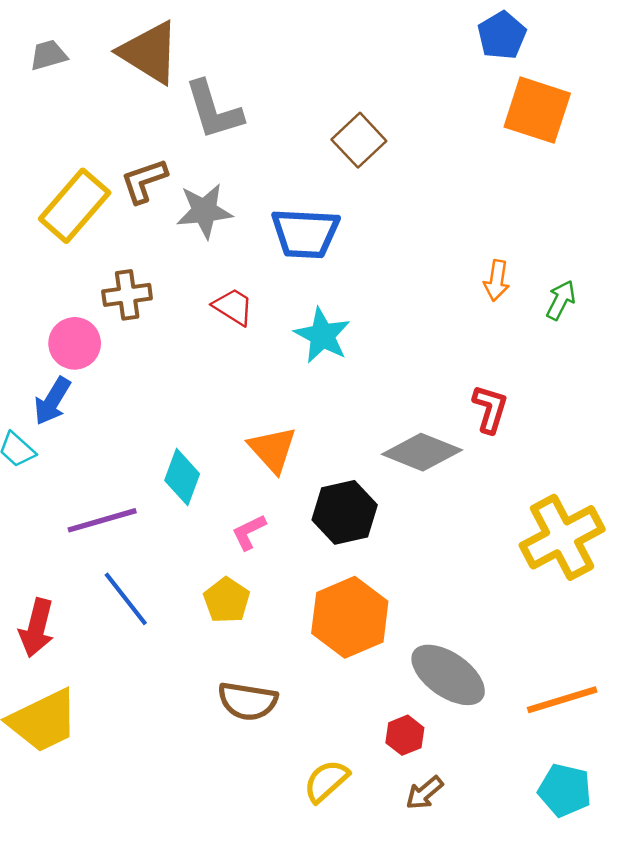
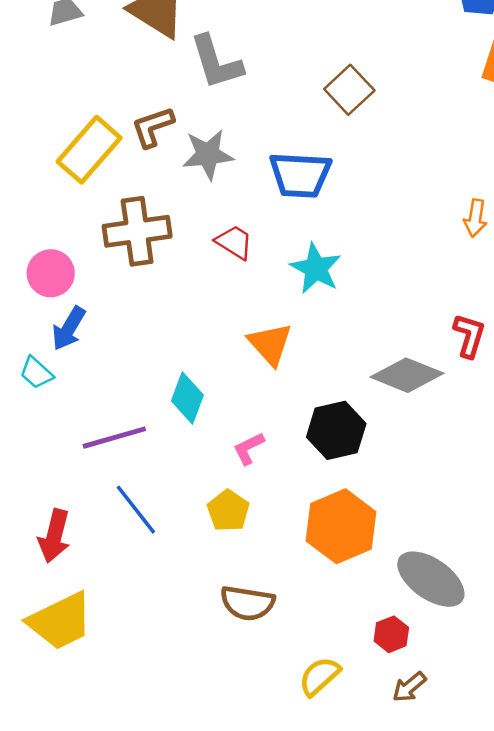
brown cross: (127, 295) -> (137, 231), size x1.5
pink circle: (75, 343) -> (51, 273), moved
orange triangle: (273, 450) -> (270, 344), moved

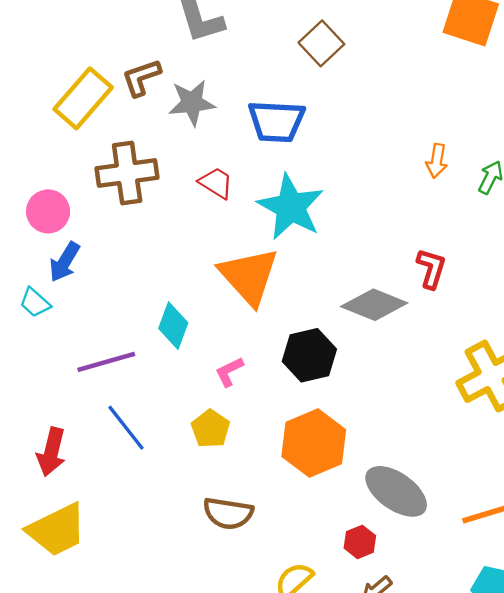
cyan star: (316, 268) -> (291, 207), size x1.4
orange triangle: (270, 344) -> (249, 276), size x1.5

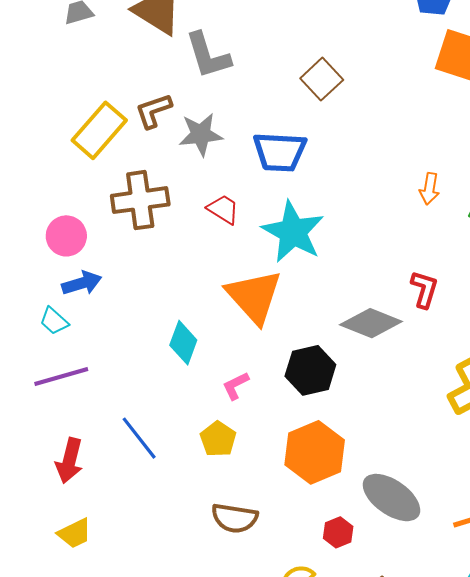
blue arrow: (65, 262) -> (82, 283), turned -138
purple line: (106, 362) -> (61, 376), moved
yellow trapezoid: (57, 530) -> (75, 533), size x0.6
red hexagon: (360, 542) -> (338, 532), moved

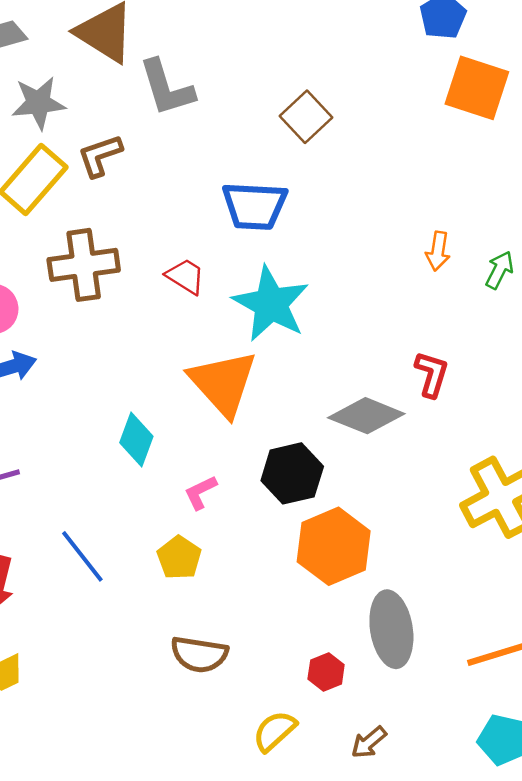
gray star: (201, 134) -> (38, 103), moved
orange hexagon: (315, 452) -> (334, 546), moved
gray ellipse: (391, 498) -> (391, 629), turned 46

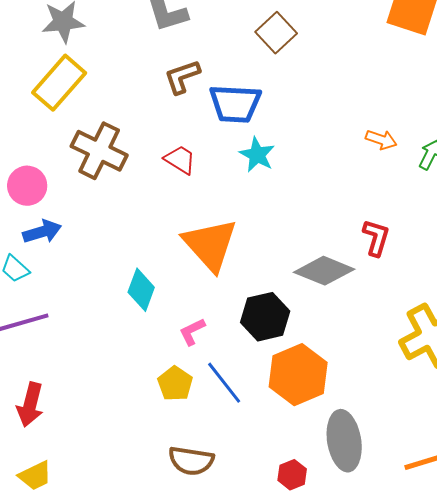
brown L-shape: (100, 156) -> (182, 77), moved
orange arrow: (438, 251) -> (381, 140), turned -80
brown cross: (84, 265) -> (99, 151), turned 34
cyan star: (271, 304) -> (257, 155), moved, size x0.6
blue line: (82, 556) -> (224, 383), moved

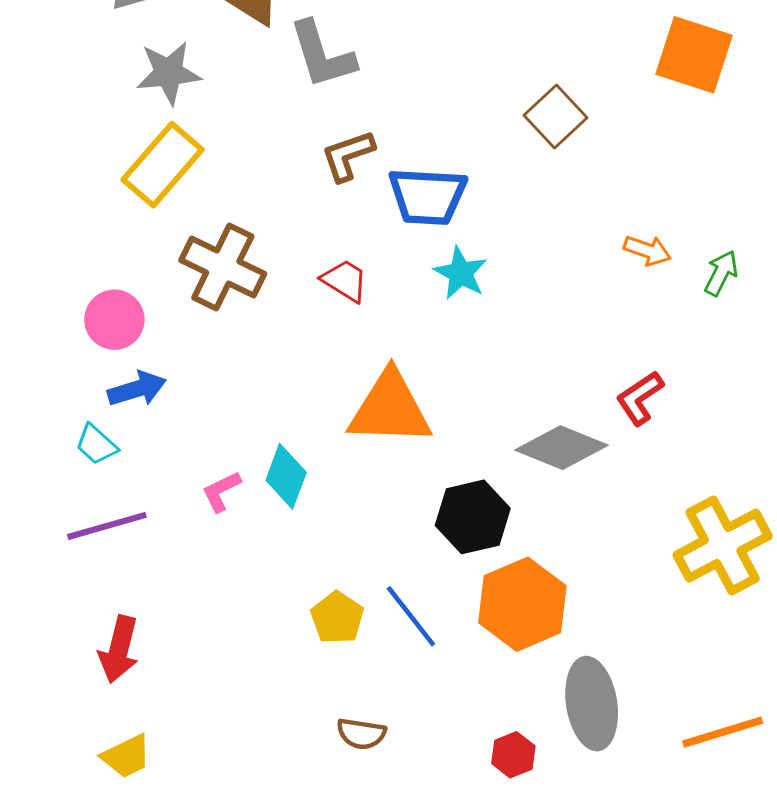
brown square: (276, 33) -> (555, 116), moved
red L-shape: (376, 238) -> (640, 398), turned -141
orange triangle: (210, 245) -> (390, 409), turned -46
pink L-shape: (192, 332) -> (221, 491), moved
brown semicircle: (191, 461) -> (361, 734), size x0.7

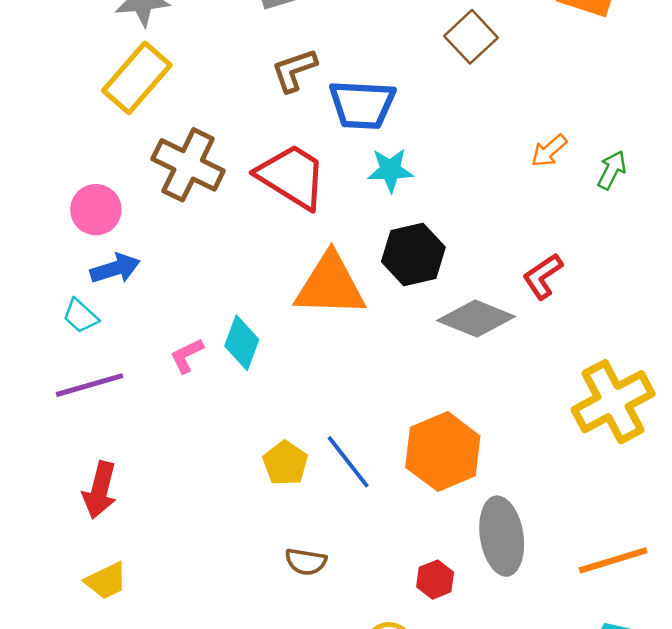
orange arrow: (647, 250) -> (549, 151), turned 120
cyan star: (461, 273) -> (390, 170), turned -30
red trapezoid: (345, 281) -> (292, 176), size x1.8
black hexagon: (473, 517) -> (413, 254), moved

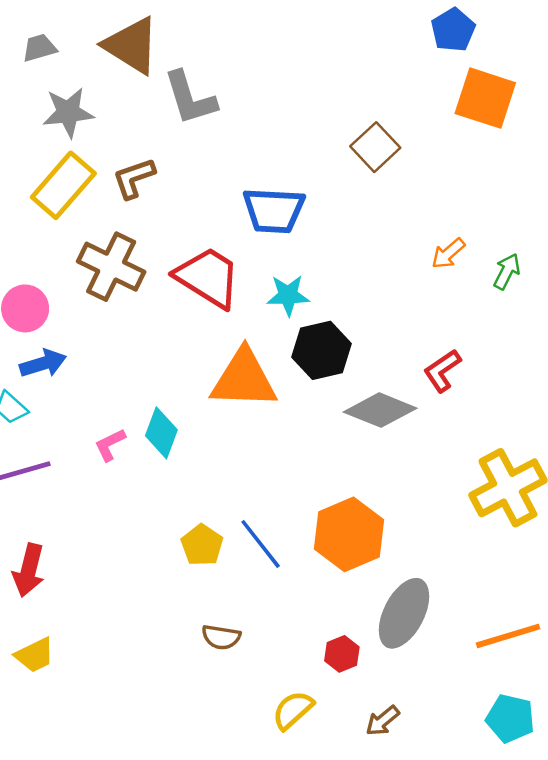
brown L-shape: (294, 70) -> (134, 178), moved
cyan star: (390, 170) -> (288, 295), moved
gray ellipse: (502, 536) -> (404, 613), turned 36

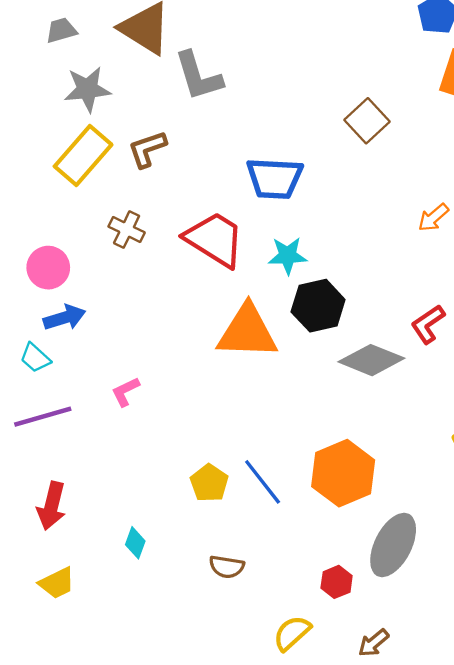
brown cross: (111, 267) -> (127, 229), size x0.6
cyan diamond: (161, 433) -> (135, 543), moved, size x0.7

